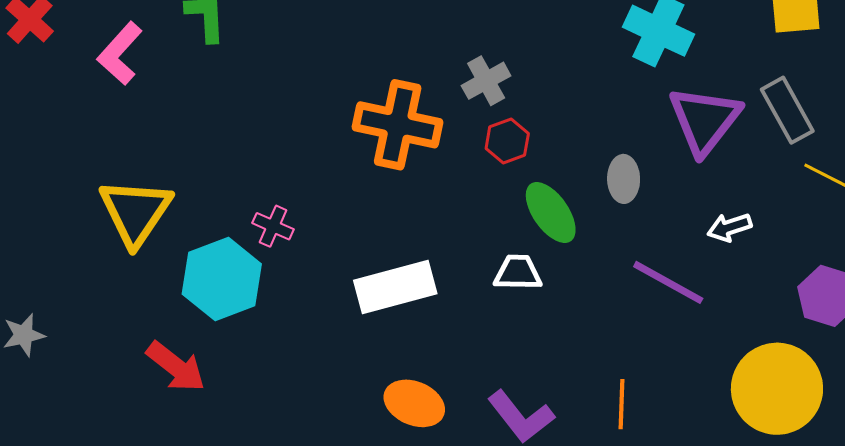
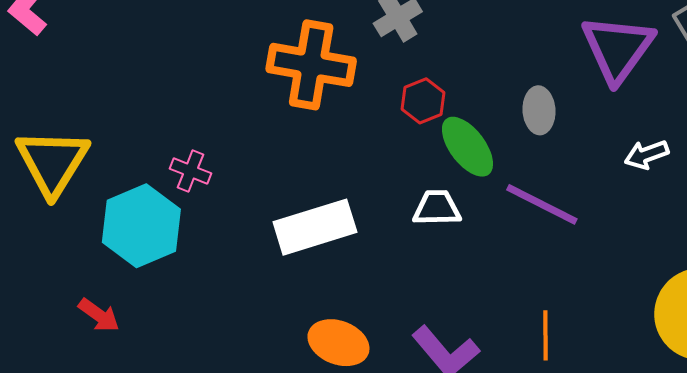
red hexagon: (507, 141) -> (423, 101), moved
purple line: (668, 282) -> (542, 204), moved
red arrow: (176, 367) -> (99, 315), size x0.7

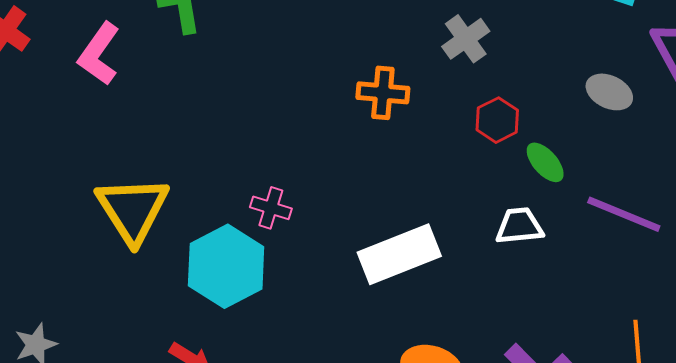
orange cross: (311, 65) -> (383, 93), size x0.6
gray ellipse: (539, 110) -> (609, 92), moved, turned -57
green ellipse: (467, 147) -> (545, 162), size x0.7

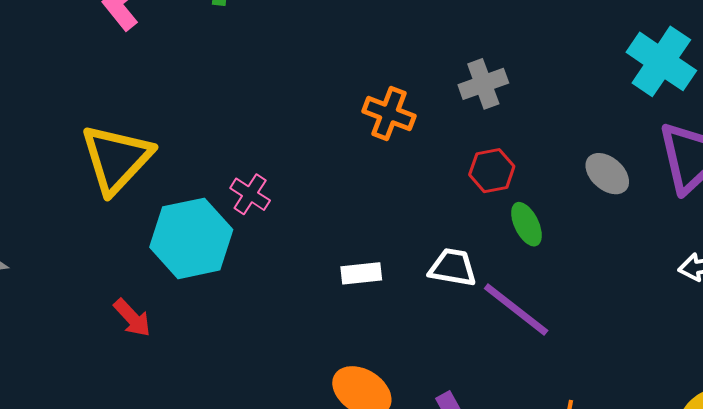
purple line: (624, 214) -> (516, 310), moved
white trapezoid: (519, 226) -> (453, 267), moved
white rectangle: (399, 254) -> (361, 273), size x0.5

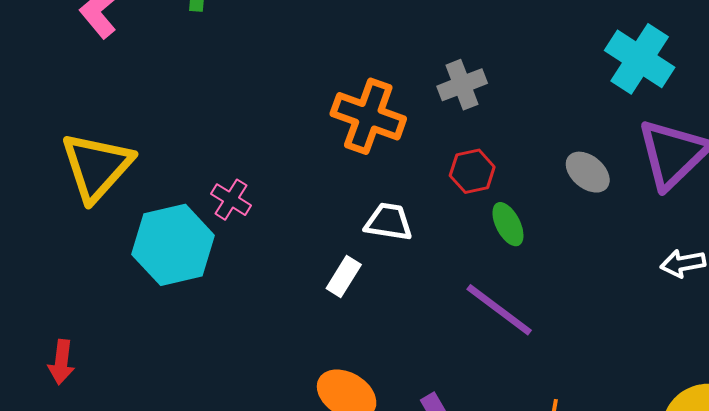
orange cross: (389, 114) -> (368, 116), size x1.4
white trapezoid: (453, 267) -> (389, 222), moved
white rectangle: (361, 273) -> (344, 277), turned -51
red arrow: (132, 318) -> (61, 362), moved, turned 51

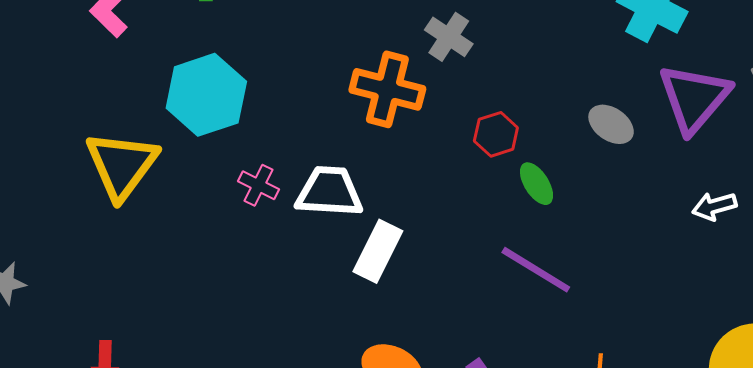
gray cross: (462, 85) -> (449, 37), moved, turned -30
white trapezoid: (389, 222) -> (329, 192), moved, size x1.4
cyan hexagon: (173, 245) -> (206, 95), moved
white rectangle: (344, 277) -> (378, 251), size x1.5

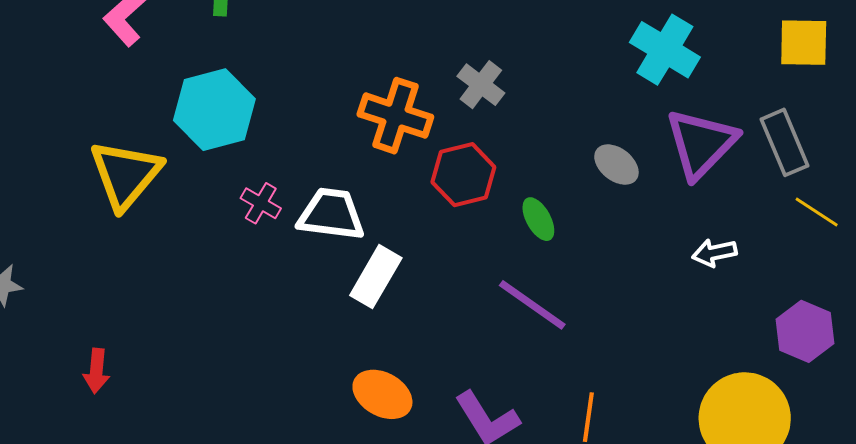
gray cross: (449, 37) -> (481, 85), moved
red hexagon: (496, 134) -> (463, 175), moved, size x1.4

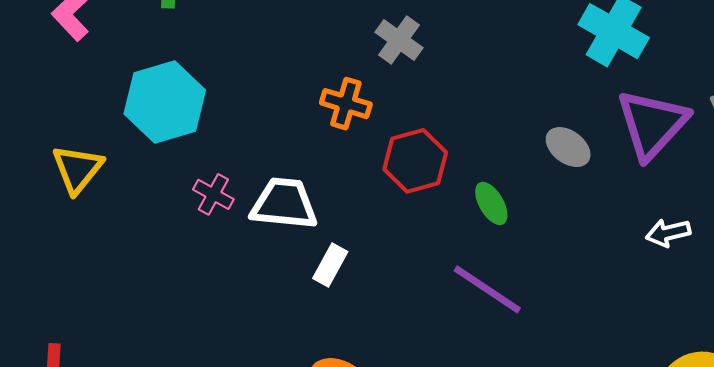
gray cross: (481, 85) -> (399, 40), moved
orange cross: (395, 116) -> (346, 104), size x0.7
yellow triangle: (126, 174) -> (77, 169), size x0.7
white rectangle: (376, 277) -> (330, 265), size x0.7

